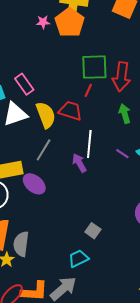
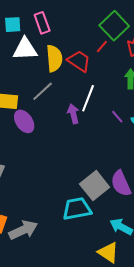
green square: (94, 67) -> (114, 26), turned 32
gray square: (93, 231) -> (95, 186), moved, size x1.8
cyan trapezoid: (78, 258) -> (77, 209), moved, size x1.4

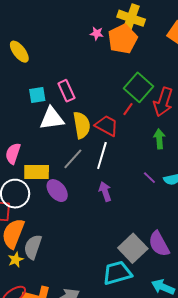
white line: (88, 98) -> (102, 156), moved
purple arrow: (73, 114) -> (105, 192), moved

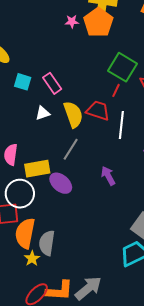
cyan square: (37, 95) -> (23, 82), moved, turned 36
white triangle: (52, 118) -> (43, 113), size x0.6
white line: (102, 156) -> (121, 125), moved

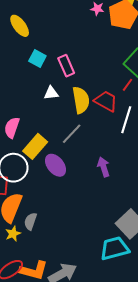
yellow rectangle: (37, 169) -> (35, 146), turned -50
gray semicircle: (47, 243) -> (30, 221), size x0.7

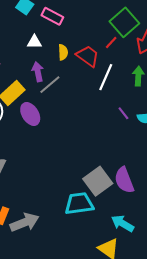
pink rectangle: (66, 66) -> (52, 16), turned -45
yellow semicircle: (81, 100) -> (63, 52), size x0.6
purple arrow: (103, 167) -> (38, 72), moved

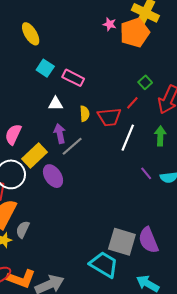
green square: (124, 22) -> (145, 82), size x0.5
red trapezoid: (88, 56) -> (109, 117), turned 140
gray square: (98, 181) -> (122, 242), turned -36
cyan trapezoid: (79, 204) -> (104, 265), turned 40

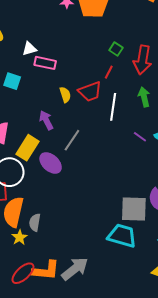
cyan square: (45, 68) -> (12, 81), moved
white triangle: (56, 104) -> (29, 49), moved
gray line: (72, 146) -> (72, 140), moved

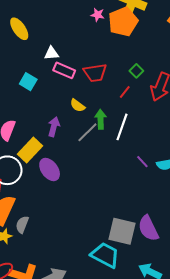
red trapezoid: (90, 92) -> (95, 73), moved
yellow semicircle: (65, 95) -> (78, 105), turned 133
green arrow: (144, 97) -> (101, 119), moved
purple arrow: (46, 120) -> (54, 127), turned 30
gray line: (72, 140) -> (87, 132), moved

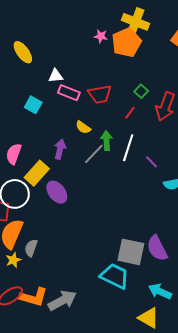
purple line: (142, 162) -> (151, 162), moved

